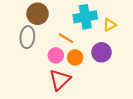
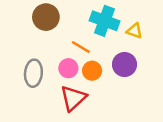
cyan cross: (85, 17) -> (105, 21), turned 30
yellow triangle: (110, 25) -> (134, 31), turned 48
gray ellipse: (27, 37) -> (33, 73), moved

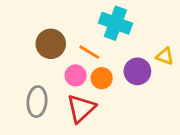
brown circle: (46, 17) -> (51, 44), moved
yellow triangle: (134, 31) -> (165, 56), moved
gray ellipse: (33, 73) -> (37, 102), moved

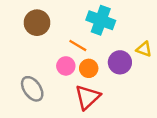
brown circle: (51, 44) -> (37, 23), moved
gray ellipse: (37, 102) -> (32, 89), turned -40
red triangle: (81, 108) -> (87, 97), moved

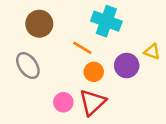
pink circle: (66, 66) -> (63, 102), moved
gray ellipse: (32, 89) -> (28, 66), moved

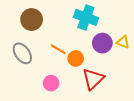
orange line: (82, 48) -> (58, 49), moved
purple circle: (127, 66) -> (102, 43), moved
red triangle: (92, 102) -> (93, 79), moved

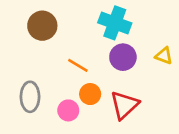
purple circle: (102, 43) -> (123, 57), moved
gray ellipse: (22, 53) -> (30, 97), moved, turned 35
orange circle: (76, 58) -> (90, 94), moved

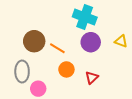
brown circle: (42, 26) -> (34, 41), moved
red triangle: (124, 105) -> (92, 78), size x0.6
pink circle: (68, 110) -> (38, 89), moved

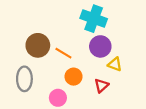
yellow triangle: (121, 41) -> (115, 64), moved
pink circle: (38, 89) -> (58, 98), moved

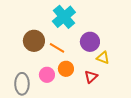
cyan cross: (94, 19) -> (64, 17), moved, turned 30
gray ellipse: (24, 79) -> (22, 84), moved
pink circle: (58, 98) -> (47, 75), moved

